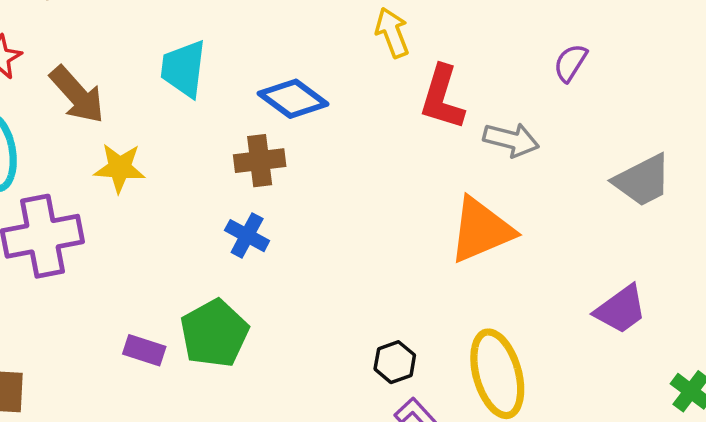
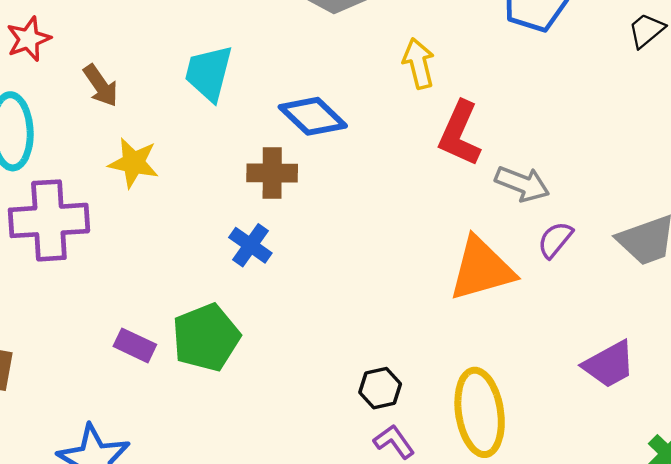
purple semicircle: (570, 63) -> (555, 240), moved
brown arrow: (77, 95) -> (101, 86), size x0.7

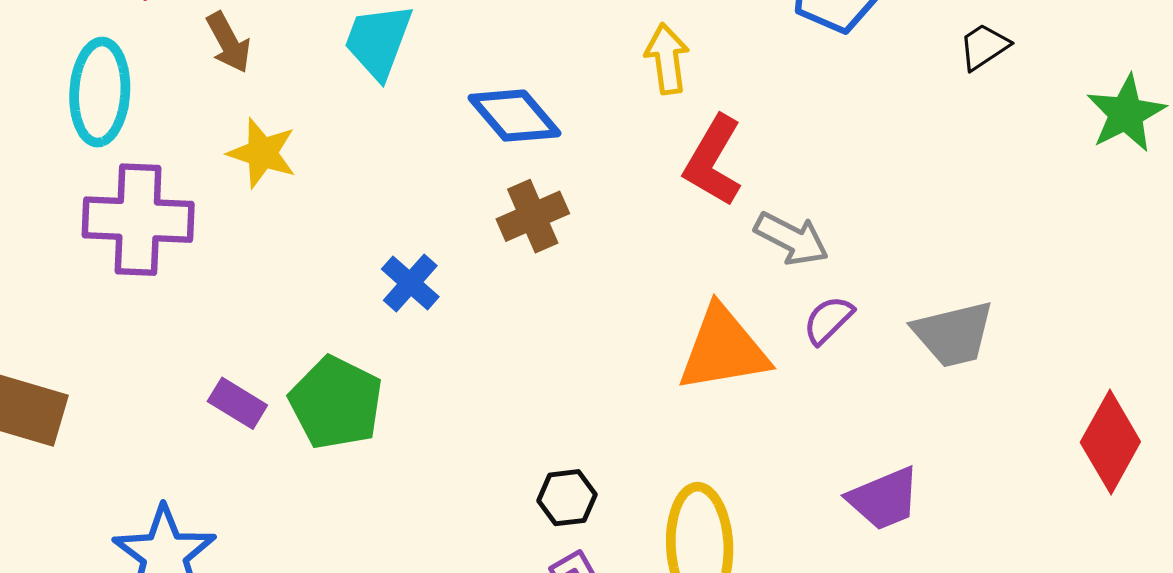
brown cross: (272, 173) -> (533, 216), moved, turned -30
green pentagon: (206, 337) -> (336, 403), turned -30

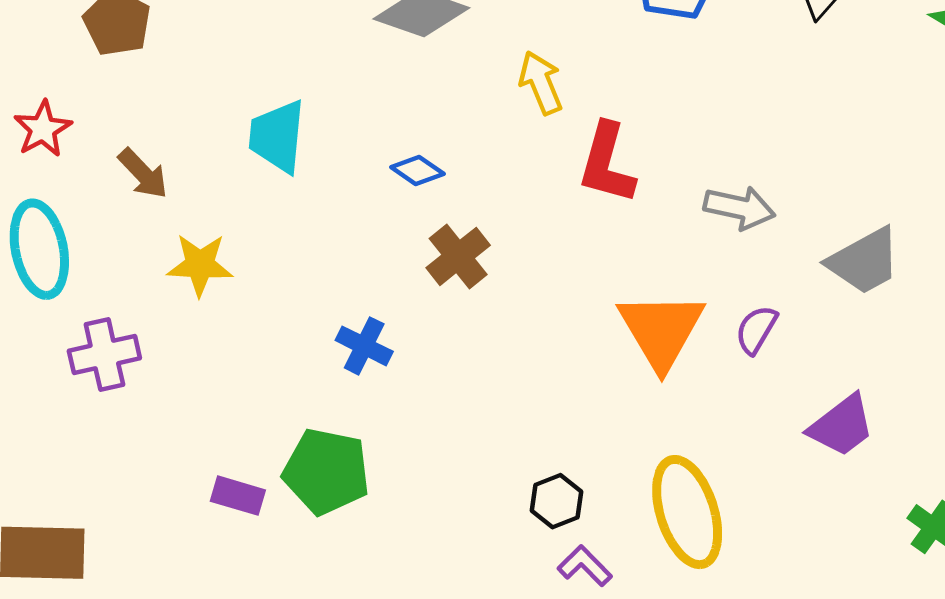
blue diamond: (514, 116) -> (417, 170), size x0.6
purple cross: (138, 220) -> (104, 354), size x0.7
gray arrow: (792, 239) -> (739, 208), moved
purple semicircle: (828, 320) -> (756, 330), moved
orange triangle: (723, 349) -> (661, 330), turned -36

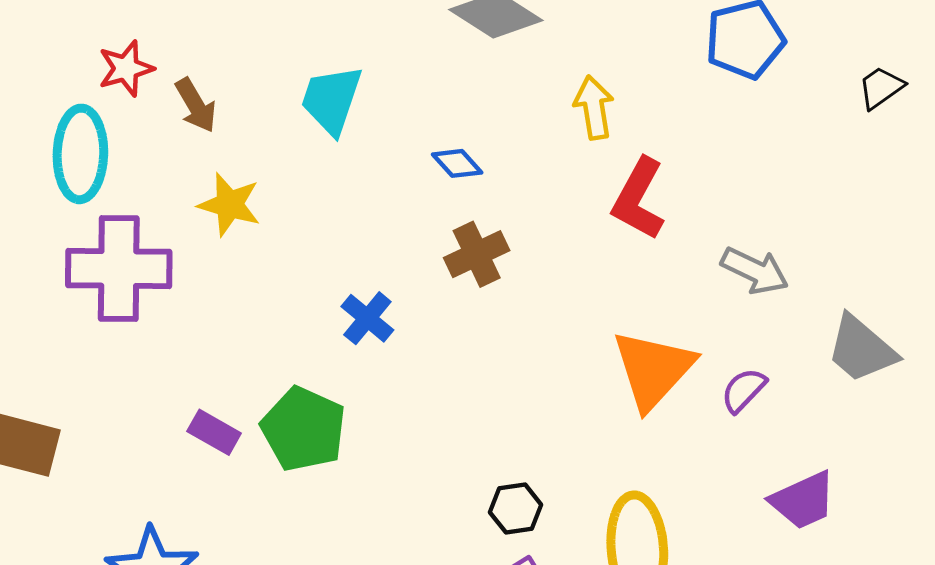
red star: (43, 129) -> (126, 68), moved
gray trapezoid: (864, 261) -> (861, 349), turned 56
purple cross: (104, 354) -> (119, 268), size x1.5

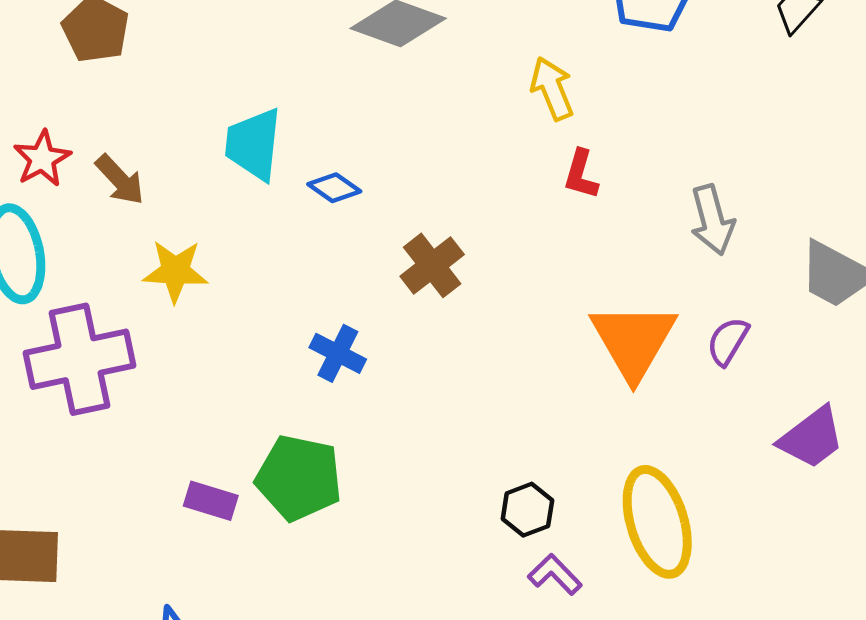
yellow arrow: (594, 108) -> (552, 89), moved
blue diamond: (457, 163) -> (334, 188), moved
red L-shape: (639, 199) -> (581, 174), size x0.6
gray arrow: (755, 271) -> (712, 220), turned 62

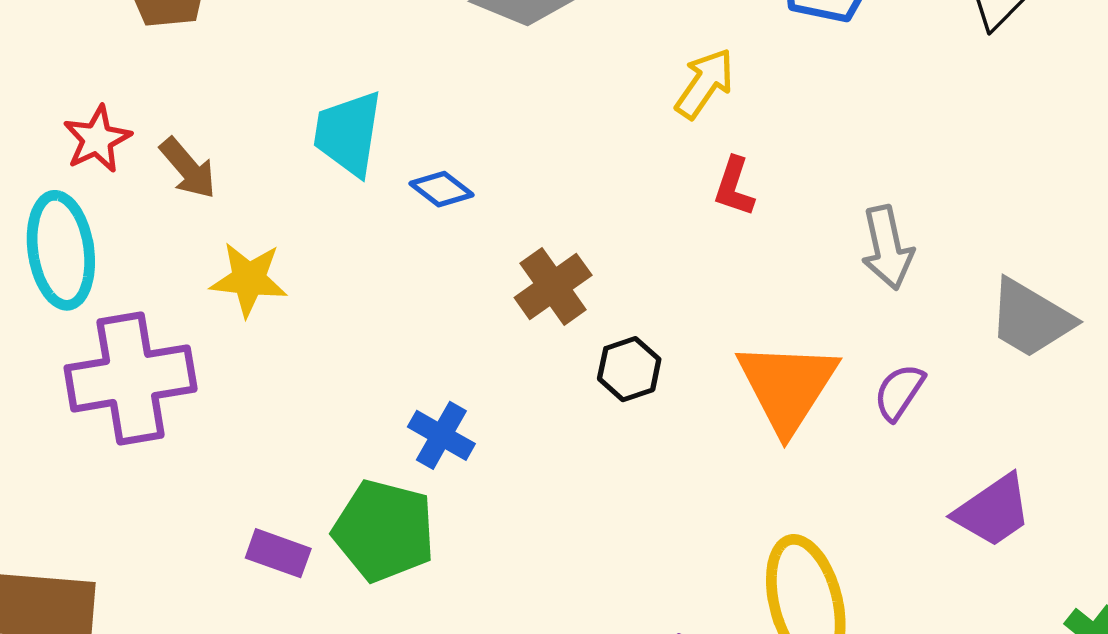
yellow arrow: (552, 89) -> (705, 83), turned 54
blue cross: (338, 353) -> (441, 435), moved
black hexagon: (527, 510) -> (629, 369), moved

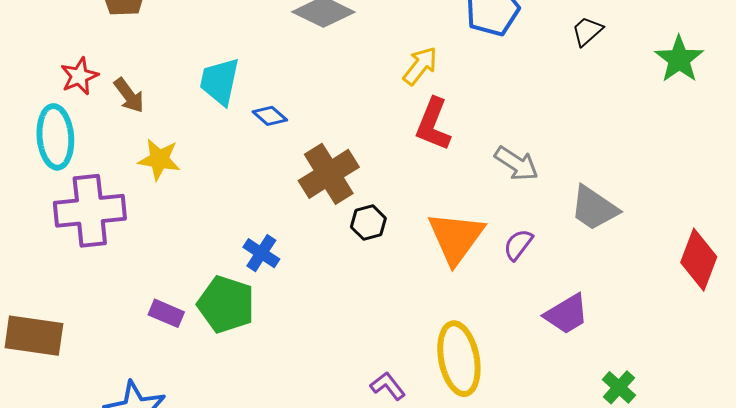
red L-shape: (734, 187) -> (433, 124), size x1.6
gray arrow: (887, 248) -> (517, 164), turned -48
brown cross: (553, 286) -> (329, 174), size x1.4

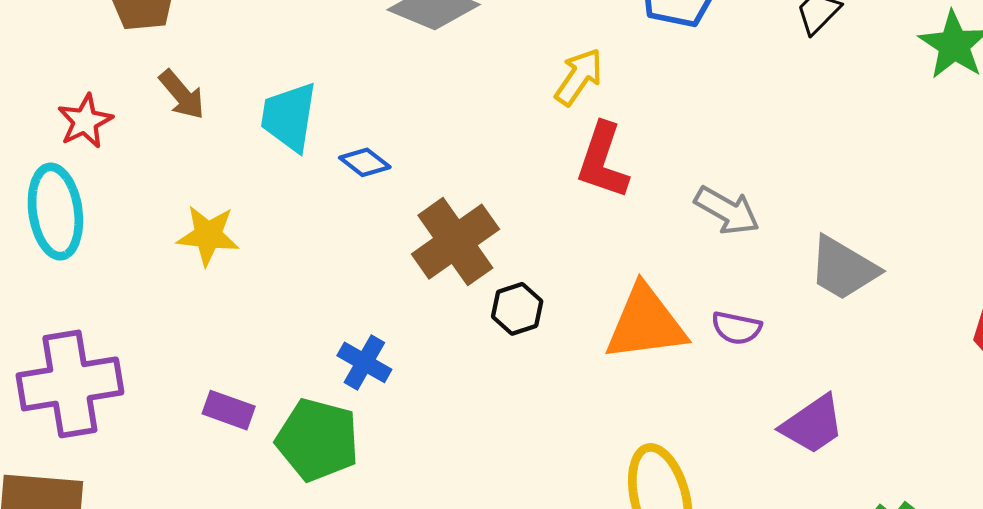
brown arrow: (129, 95) -> (182, 95), moved
purple cross: (90, 211) -> (70, 384), moved
orange triangle: (456, 238) -> (645, 323), turned 50
purple semicircle: (518, 245) -> (736, 328), turned -112
purple rectangle: (166, 313) -> (229, 410), moved

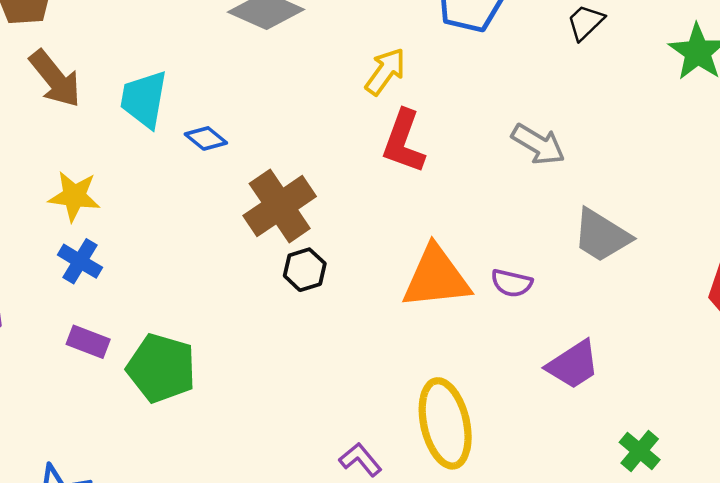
brown arrow: (182, 95) -> (55, 79), size x1.4
gray arrow: (727, 211) -> (538, 144), moved
black hexagon: (517, 309) -> (305, 270), moved
blue cross: (364, 362) -> (80, 261), moved

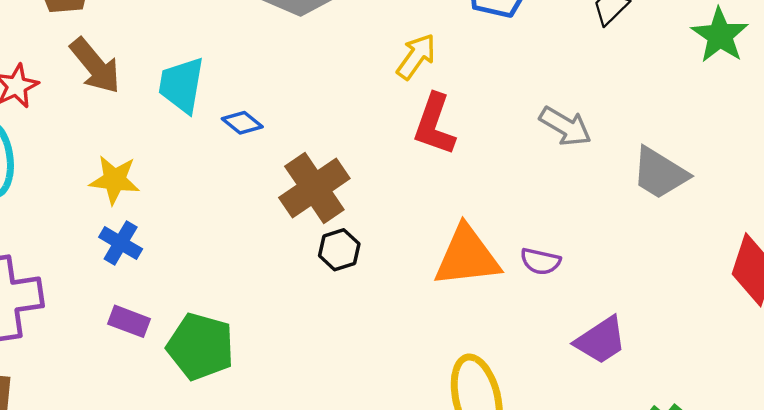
gray trapezoid: (602, 236) -> (660, 173), moved

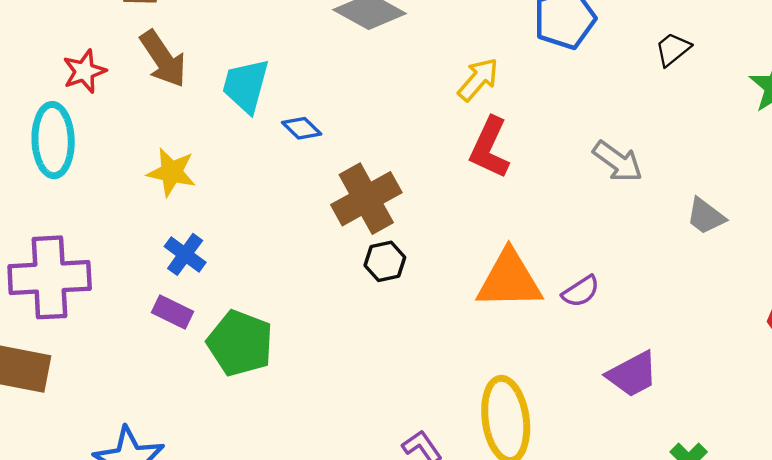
gray trapezoid: (660, 173) -> (706, 216), size x0.7
blue cross: (121, 243) -> (185, 254), moved
purple semicircle: (540, 261) -> (581, 291), turned -51

